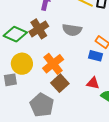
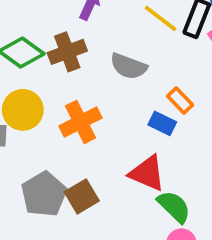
brown square: (60, 83) -> (82, 196), moved
red triangle: (93, 83) -> (147, 173), size x1.5

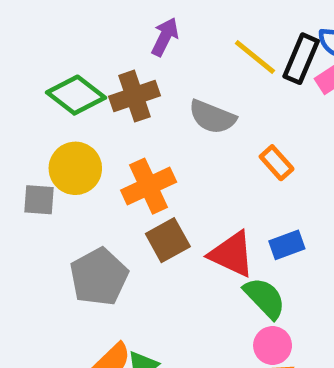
blue rectangle: (162, 123) -> (287, 245), moved, turned -48
brown square: (82, 196) -> (168, 240), moved

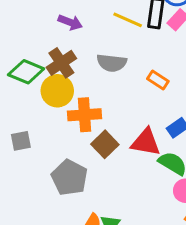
purple arrow: (165, 37) -> (70, 22), turned 100
yellow circle: (75, 168) -> (57, 91), moved
orange cross: (149, 186) -> (85, 115), turned 36

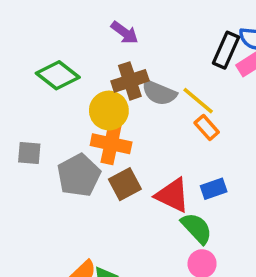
yellow line: (128, 20) -> (198, 101), moved
brown cross: (61, 63) -> (130, 81), moved
yellow circle: (57, 91) -> (109, 111), moved
gray pentagon: (69, 178) -> (79, 175), moved

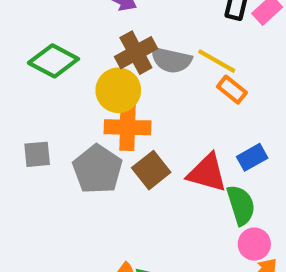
green semicircle: (197, 228) -> (241, 205), turned 36

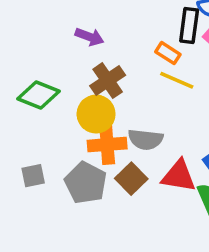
gray semicircle: (171, 60) -> (146, 139), moved
orange rectangle: (232, 90) -> (168, 53), moved

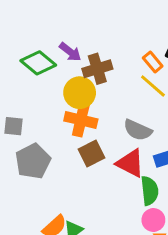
purple arrow: (89, 37) -> (70, 52), moved
gray semicircle: (146, 139) -> (138, 130), moved
gray pentagon: (86, 183) -> (33, 161), moved

